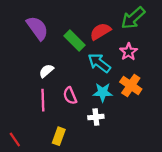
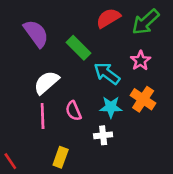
red semicircle: (100, 31) -> (108, 18), moved
white semicircle: (46, 71) -> (46, 82), size x1.5

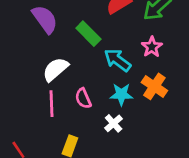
white cross: (103, 135) -> (114, 123), turned -36

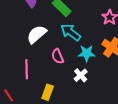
cyan arrow: (117, 60) -> (71, 32), moved
pink line: (51, 104) -> (27, 69), moved

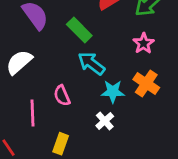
white semicircle: (37, 34) -> (19, 62), moved
pink semicircle: (58, 56) -> (62, 96), moved

